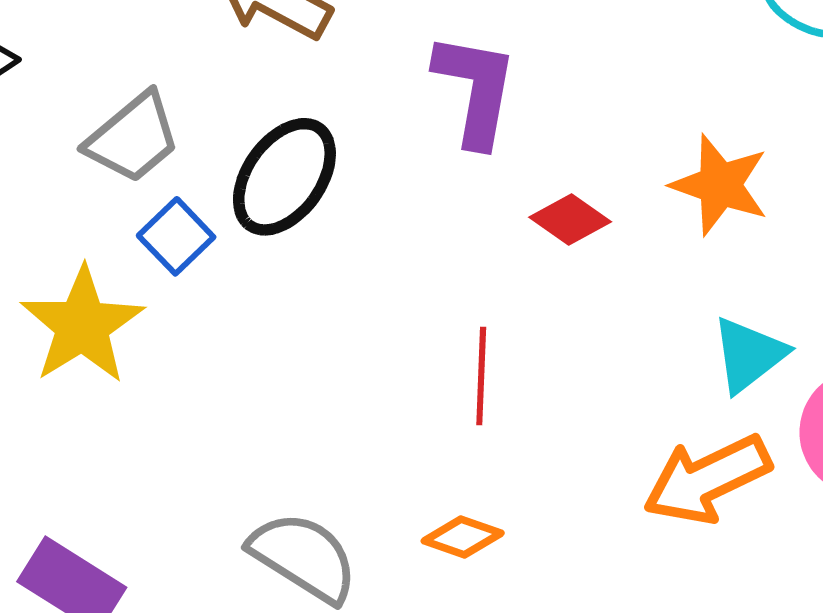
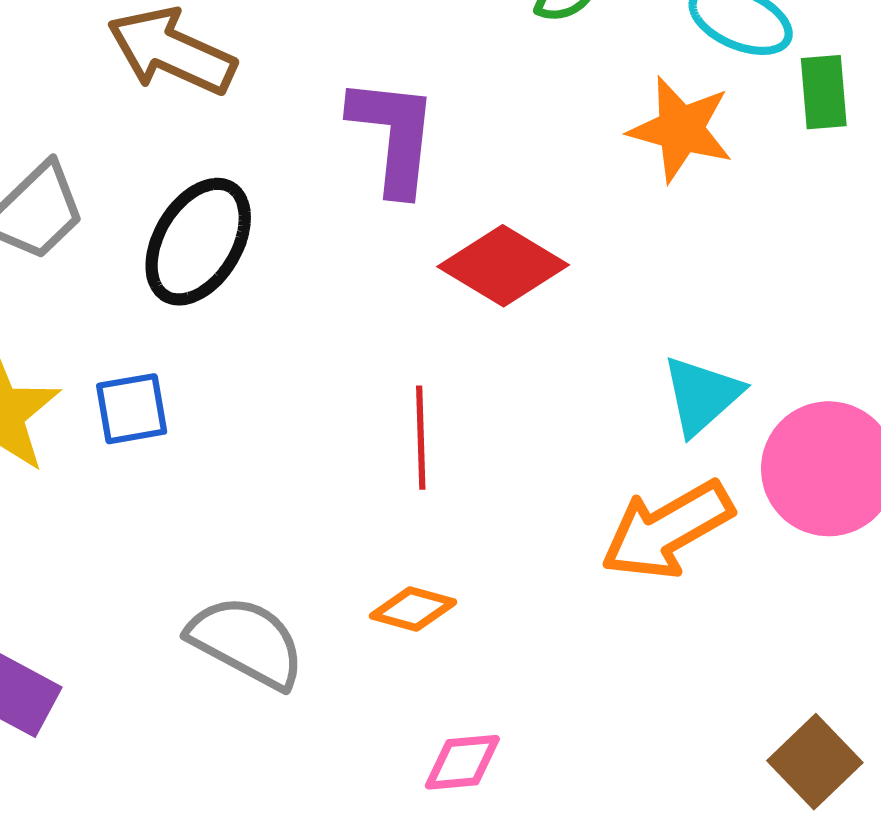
orange star: (720, 185) -> (681, 129), moved
red diamond: (570, 220) -> (503, 266), size x1.5
blue square: (176, 236) -> (132, 409), moved, turned 38

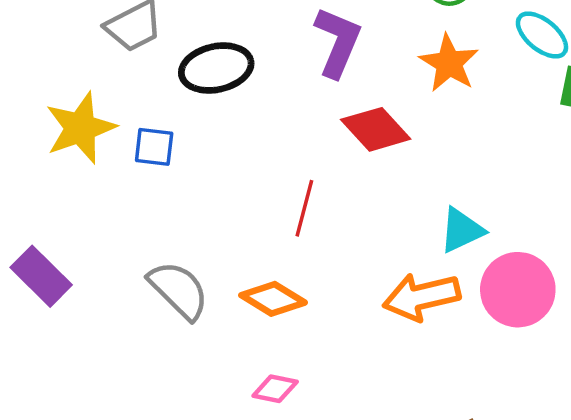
orange star: (681, 129) -> (449, 63), moved
black ellipse: (198, 242) -> (216, 68), turned 30
orange diamond: (413, 609) -> (273, 299), size x1.4

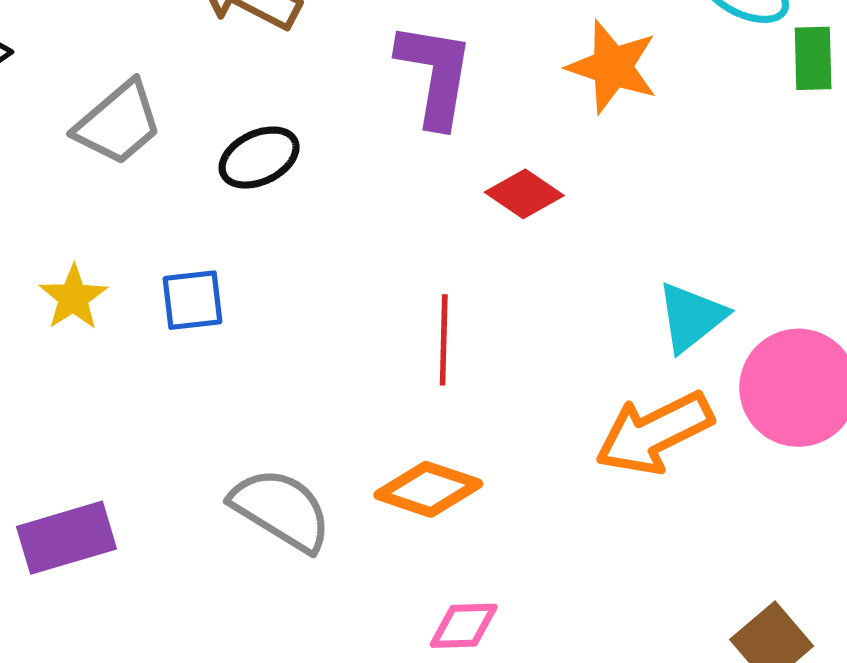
black ellipse: (216, 68) -> (259, 158), size x0.7
yellow star: (80, 128) -> (73, 297), size x0.6
red diamond: (376, 129) -> (524, 194), size x0.7
purple rectangle: (41, 276) -> (67, 538), turned -48

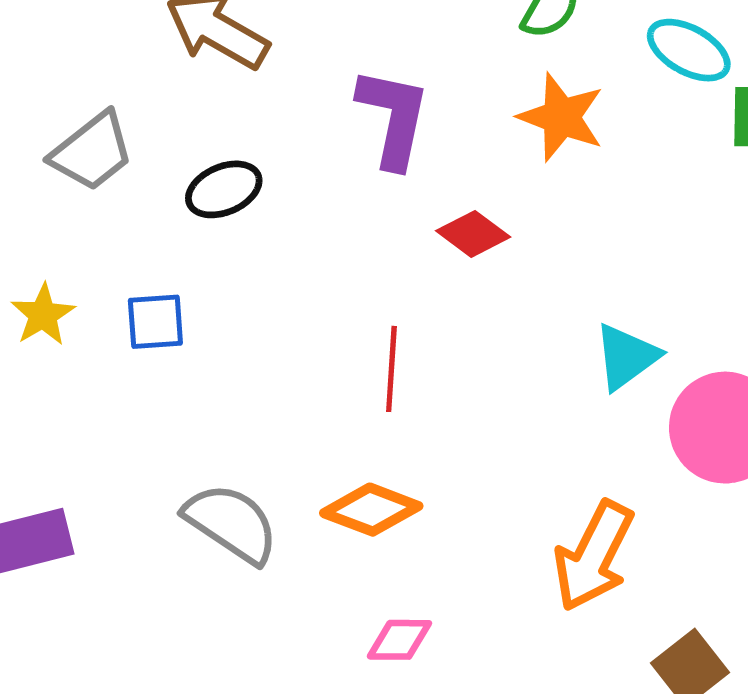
orange arrow: (654, 433) -> (594, 556), moved, turned -39

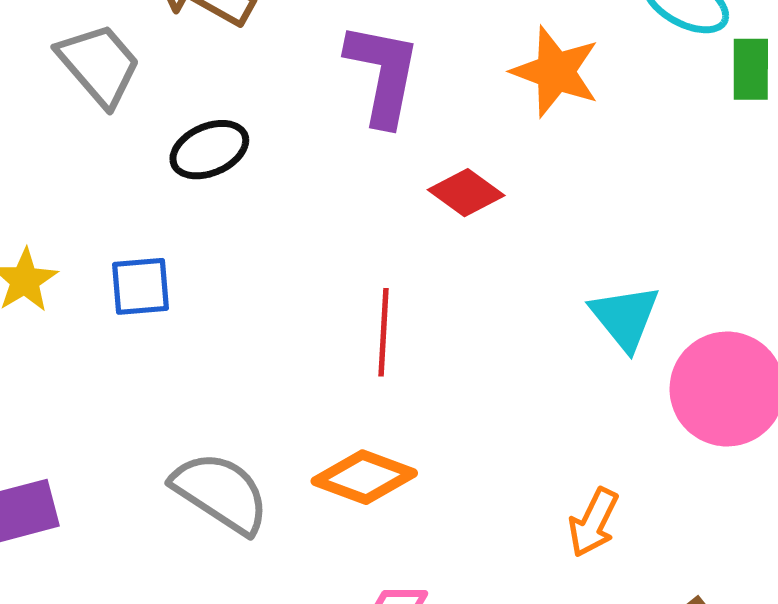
gray trapezoid: (92, 152) -> (99, 65), moved, turned -92
cyan triangle: (626, 357) -> (625, 317), turned -32
orange arrow: (594, 556) -> (593, 522), size x0.6

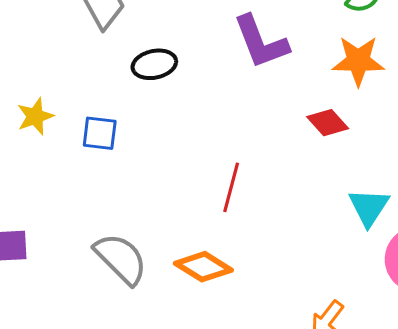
orange star: (555, 72) -> (358, 61), turned -30
purple L-shape: (383, 74) -> (261, 42), turned 136
red diamond: (466, 193) -> (328, 123), moved

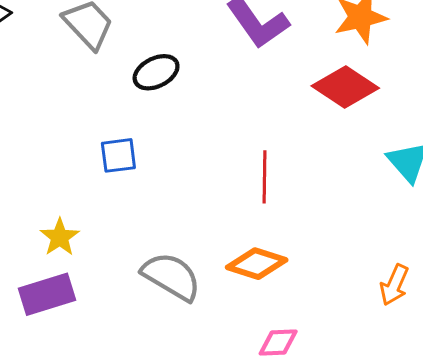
yellow star: (35, 116) -> (60, 237), moved
red diamond: (328, 123) -> (345, 87), size x1.5

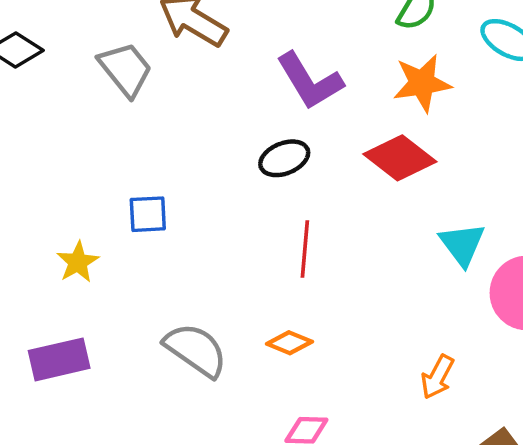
black ellipse: (156, 72) -> (284, 158), moved
yellow star: (60, 237) -> (78, 262), moved
orange diamond: (257, 264) -> (289, 343), size x0.7

